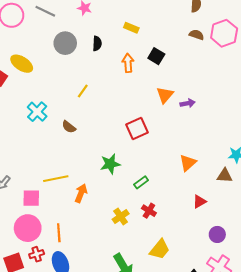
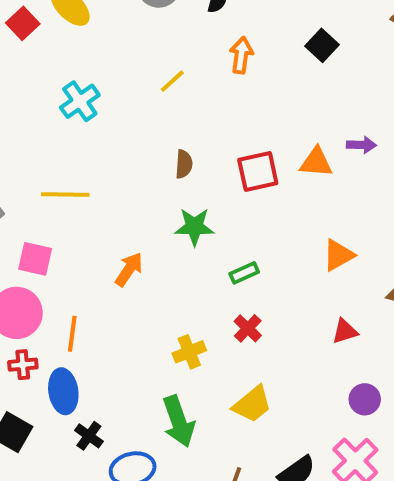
orange arrow: (128, 63) -> (241, 55), moved
orange triangle: (165, 95) -> (316, 162), moved, turned 42
brown semicircle: (69, 127) -> (184, 164), moved, turned -136
yellow line: (56, 179) -> (65, 195), moved
yellow cross: (121, 217) -> (189, 352), moved

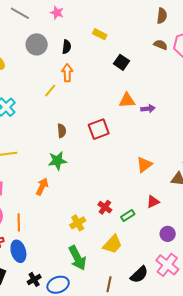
orange arrow: (241, 55) -> (67, 73), moved
orange triangle: (316, 162) -> (127, 100), moved
green star: (194, 227) -> (57, 161), moved
green rectangle: (244, 273) -> (128, 215), moved
black cross: (89, 436) -> (34, 279), moved, turned 32

